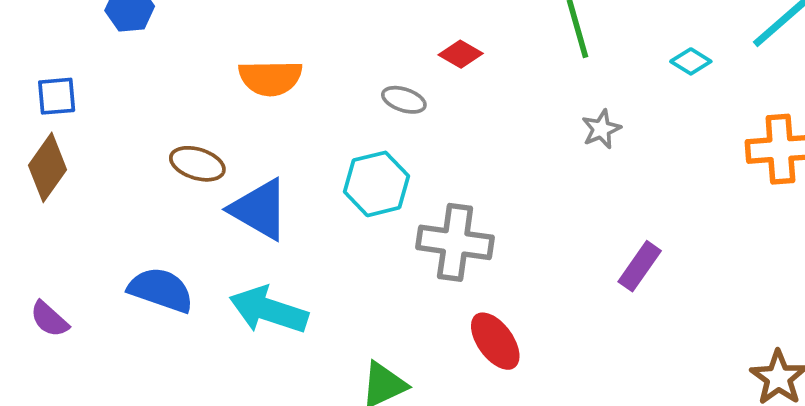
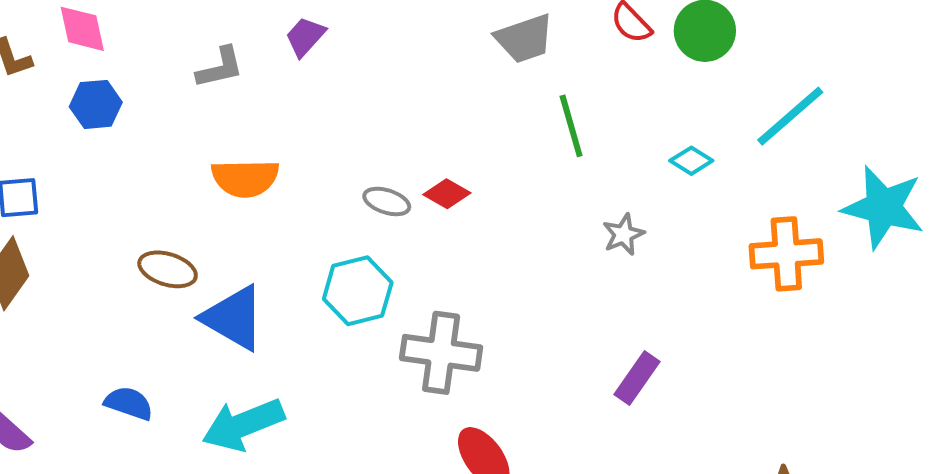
red diamond: (461, 54) -> (447, 194), moved
gray star: (601, 129) -> (623, 234), moved
blue semicircle: (161, 290) -> (129, 403), size x0.7
cyan arrow: (269, 310) -> (243, 425), turned -40

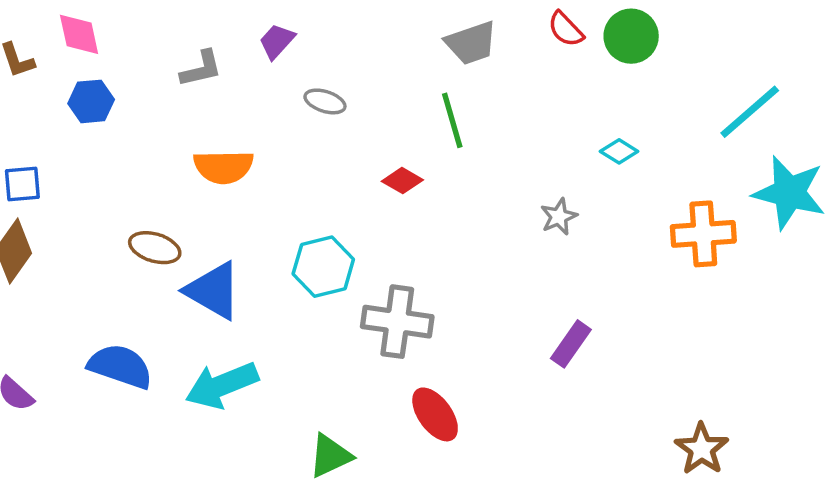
cyan line: (790, 116) -> (750, 112), moved
green line: (571, 126) -> (452, 120), moved
gray ellipse: (387, 201) -> (325, 101), moved
blue semicircle: (129, 403) -> (120, 366), size x1.5

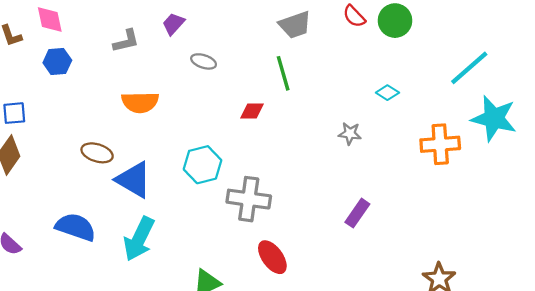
red diamond: (402, 181) -> (252, 111), turned -30
gray star: (559, 217) -> (350, 133), turned 30
cyan arrow: (222, 385) -> (139, 239), turned -42

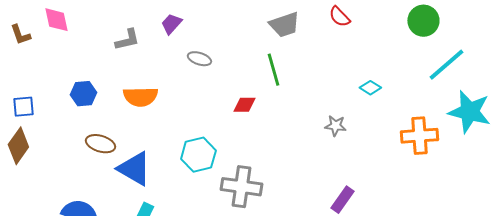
green circle: (395, 21) -> (423, 21), moved
blue hexagon: (57, 61) -> (83, 94), moved

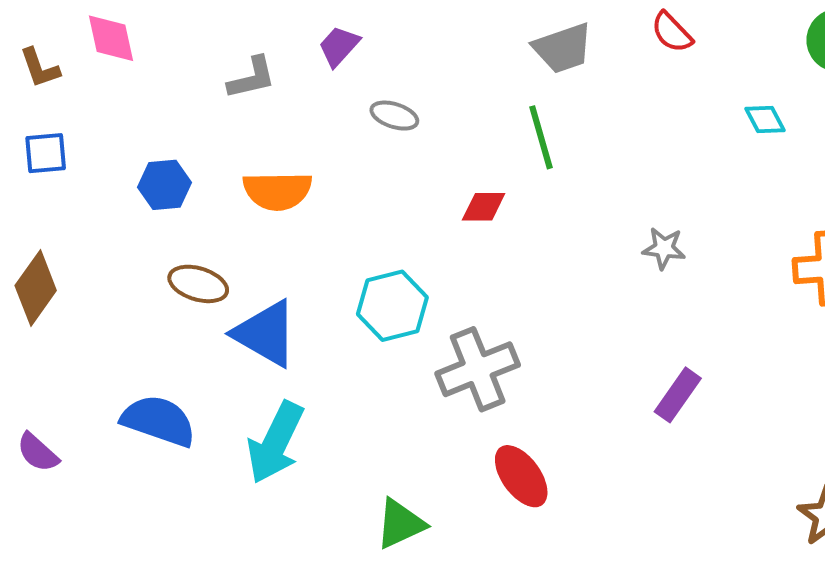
cyan diamond: (370, 88) -> (765, 119), moved, turned 30
blue square: (23, 107) -> (46, 153), moved
gray cross: (241, 187) -> (478, 369), turned -30

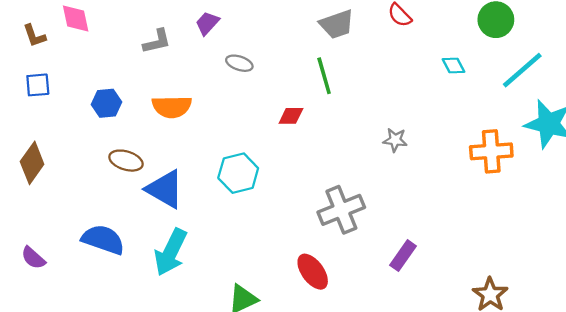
gray cross: (478, 369) -> (341, 210), moved
purple rectangle: (678, 395) -> (403, 256), moved

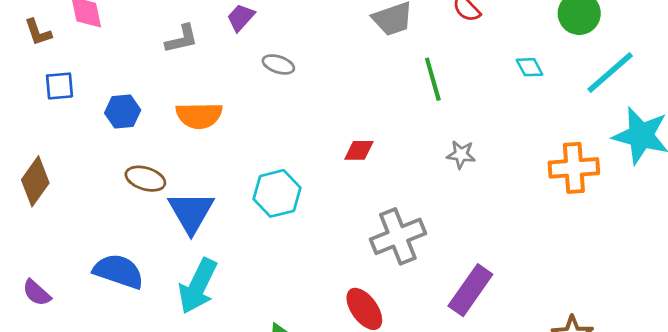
green line: (324, 76) -> (433, 79), moved
blue square: (38, 85) -> (59, 86), moved
red diamond: (291, 116) -> (359, 150), moved
blue triangle: (165, 189) -> (191, 212), turned 30
purple rectangle: (403, 256) -> (470, 290), size x1.4

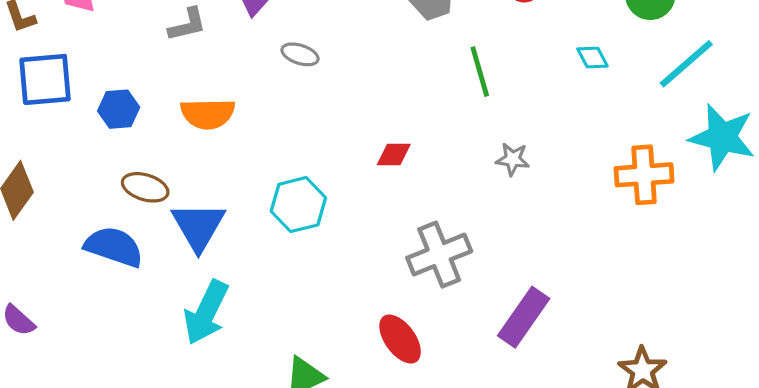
blue square: (59, 86) -> (45, 79), size x1.6
blue semicircle: (119, 271) -> (114, 247), moved

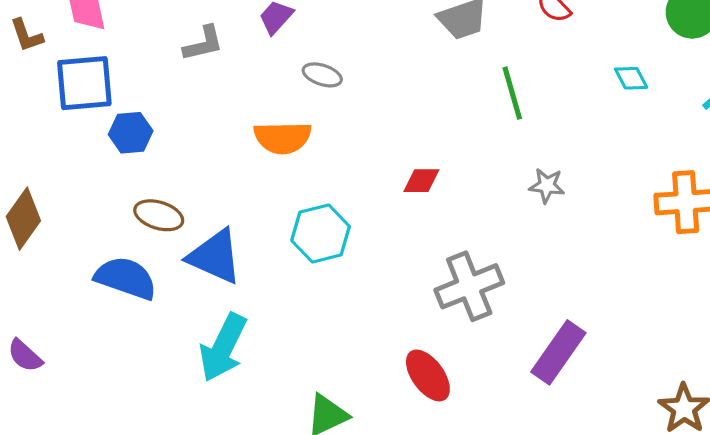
blue square: (45, 79) -> (84, 83), moved
orange semicircle: (208, 114) -> (283, 138), moved
blue triangle: (198, 226) -> (215, 257), turned -36

